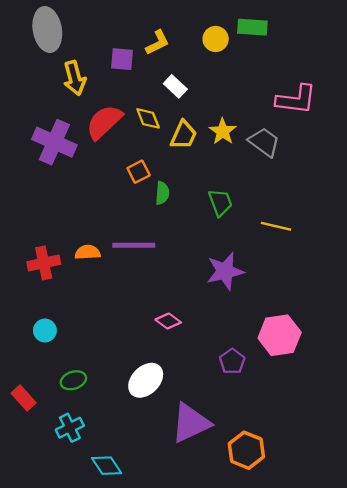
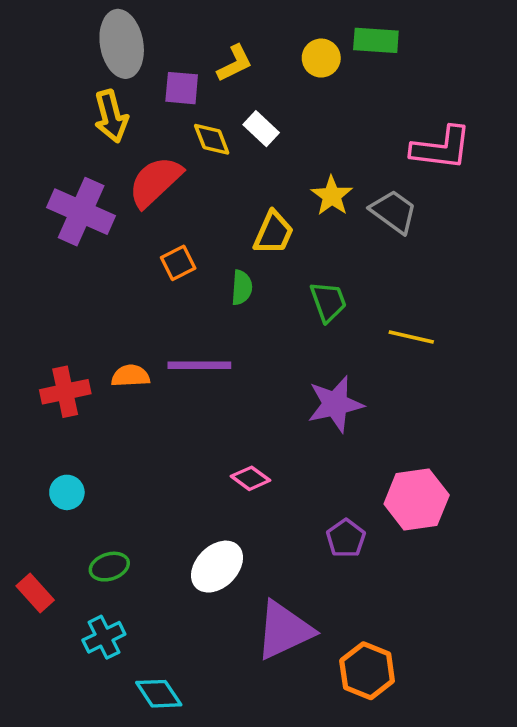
gray ellipse: (47, 30) -> (122, 44), moved
yellow diamond: (148, 118) -> (212, 139), moved
yellow trapezoid: (184, 135) -> (274, 233), moved
orange square: (139, 172) -> (178, 263), moved

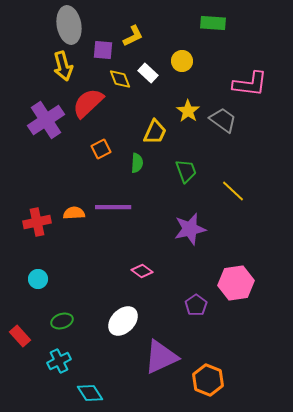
yellow circle: (321, 58) -> (182, 61), moved
purple cross: (81, 212) -> (46, 120), turned 33
yellow line: (411, 337) -> (233, 191), turned 30

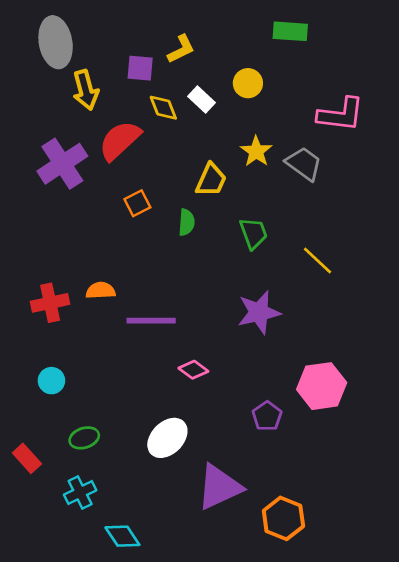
gray ellipse: (69, 25) -> (56, 42), moved
purple line: (113, 207) -> (151, 321), moved

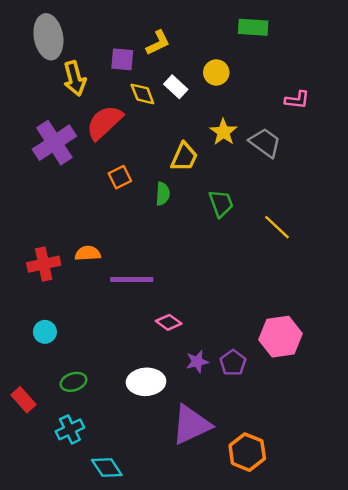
pink L-shape: (341, 115) -> (297, 100), size x0.6
purple star: (259, 312) -> (197, 362), moved, size x0.6
white ellipse: (167, 438) -> (146, 382), turned 42

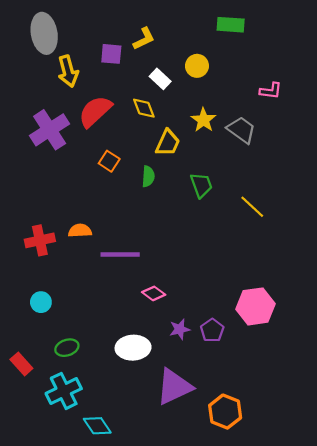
yellow diamond: (142, 94) -> (144, 108), moved
orange square: (120, 177) -> (109, 161), turned -30
cyan cross: (70, 429) -> (64, 391), size x1.4

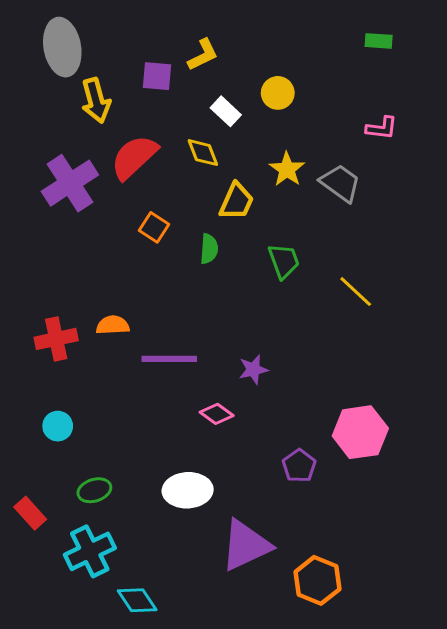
green rectangle: (231, 25) -> (379, 41), moved, size x0.7
purple star: (180, 329) -> (253, 370), moved

